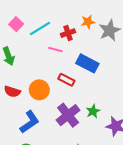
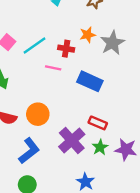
red cross: (68, 33) -> (66, 49), turned 32
red rectangle: (66, 80) -> (98, 123), moved
green star: (93, 111) -> (100, 147), moved

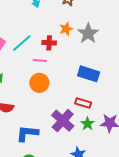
blue rectangle: (90, 81) -> (89, 74), moved
orange circle: (38, 114) -> (39, 83), moved
blue L-shape: (29, 151) -> (27, 133), turned -130

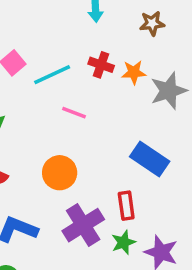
red cross: (49, 43) -> (101, 65), moved
orange circle: (39, 83) -> (60, 173), moved
red rectangle: (83, 103) -> (126, 206), turned 49

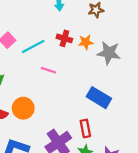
gray star: (169, 91) -> (109, 53), turned 30
orange circle: (60, 173) -> (23, 108), moved

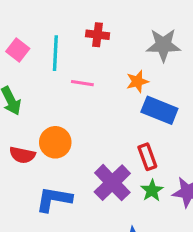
orange star: (86, 42) -> (137, 81), moved
cyan line: (33, 46) -> (55, 53), turned -50

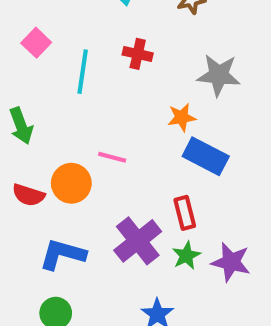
pink square: (18, 50) -> (36, 43), moved
pink line: (82, 83) -> (112, 157), moved

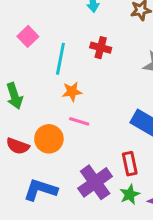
orange star: (182, 117) -> (72, 92), moved

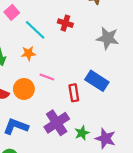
cyan line: (60, 59) -> (35, 30), turned -60
orange star: (72, 92) -> (28, 53), moved
red rectangle: (130, 164) -> (74, 93), moved

